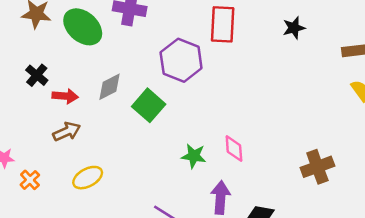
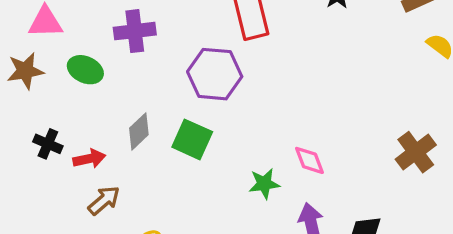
green ellipse: (83, 27) -> (85, 70), size x0.7

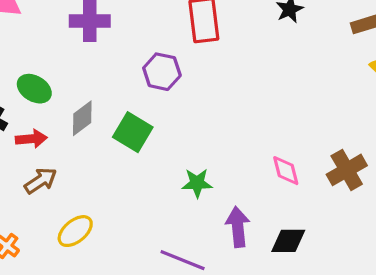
green ellipse: (85, 70) -> (34, 89), moved
purple hexagon: (215, 74) -> (162, 72), size x0.7
pink diamond: (310, 160) -> (286, 171), moved

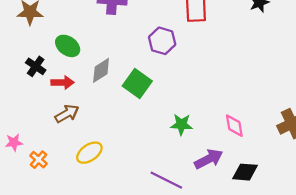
pink diamond: (286, 171) -> (234, 126), moved
purple arrow: (238, 227) -> (209, 159), turned 64

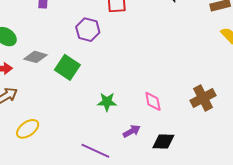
gray diamond: (101, 70) -> (35, 57), turned 50
purple arrow: (209, 159) -> (132, 131), size x0.7

